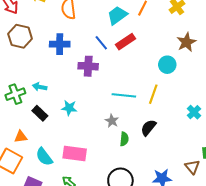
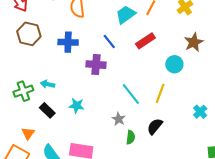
red rectangle: (126, 42) -> (145, 41), moved
cyan line: (124, 95) -> (131, 94), turned 45
orange triangle: (21, 137) -> (28, 133), turned -48

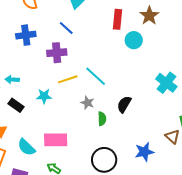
red rectangle: (145, 41) -> (117, 19), moved, turned -42
yellow line: (160, 93) -> (68, 79), moved, turned 60
cyan cross: (200, 112) -> (166, 83), size x1.5

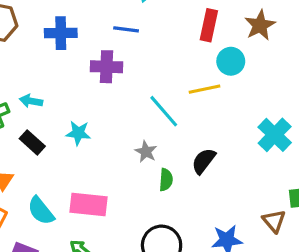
blue line: (66, 28) -> (126, 29), turned -42
yellow line: (68, 79) -> (205, 89), moved

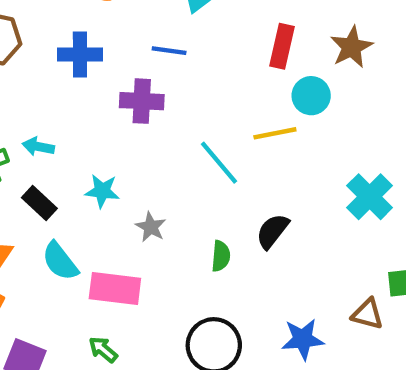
gray star: (146, 152) -> (151, 227), moved
cyan semicircle: (41, 211) -> (60, 261), moved
brown triangle: (274, 221) -> (367, 314), turned -35

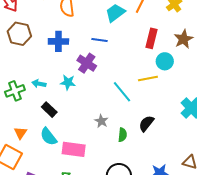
purple cross: (142, 101) -> (87, 63), turned 30
cyan star: (102, 191) -> (68, 82), moved
black rectangle: (39, 203) -> (49, 110), moved
gray star: (151, 227) -> (101, 121), moved

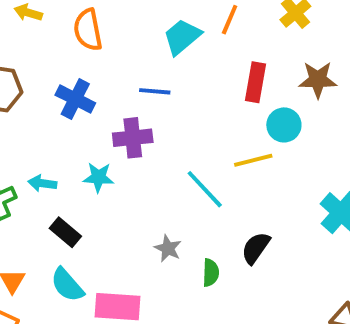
brown star: (184, 39) -> (318, 80), turned 30
blue cross: (58, 41) -> (75, 99), turned 30
purple cross: (87, 63) -> (133, 138), turned -36

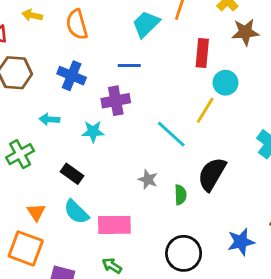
brown star: (318, 80) -> (245, 32), moved
yellow line: (253, 160) -> (205, 110), turned -40
cyan arrow: (42, 183) -> (49, 119), moved
black semicircle: (256, 248) -> (212, 174), size x1.4

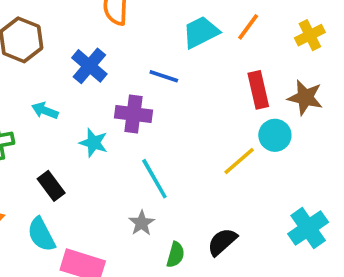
brown star: (245, 32) -> (305, 98), moved
red rectangle: (202, 53) -> (258, 90), turned -36
cyan line: (171, 134) -> (154, 179), moved
black semicircle: (212, 174) -> (222, 242), size x0.7

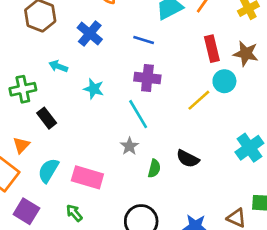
purple cross: (134, 114) -> (147, 78), moved
black rectangle: (51, 186) -> (47, 118), moved
cyan semicircle: (41, 234) -> (48, 170), moved, turned 60
black semicircle: (222, 242) -> (188, 159), turned -110

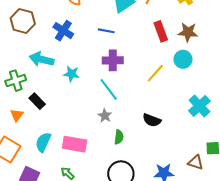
cyan arrow: (58, 66) -> (41, 59), size x1.6
cyan circle: (224, 81) -> (183, 59), moved
orange triangle: (21, 145) -> (17, 115), moved
green semicircle: (154, 168) -> (119, 137), moved

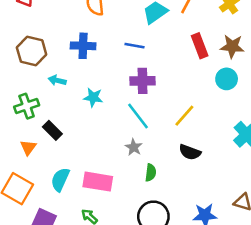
brown hexagon: (23, 21) -> (32, 51), moved
blue cross: (63, 31) -> (83, 46), turned -30
cyan arrow: (41, 59) -> (57, 80), size x0.6
yellow line: (155, 73) -> (184, 116), moved

